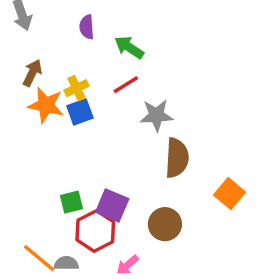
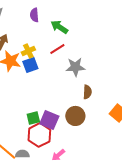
brown semicircle: (177, 158) -> (87, 92), size x0.6
green square: (71, 202) -> (33, 118), moved
brown circle: (165, 224) -> (75, 116), moved

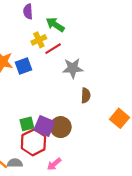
yellow cross: (28, 51) -> (39, 40), moved
brown circle: (75, 116) -> (61, 127), moved

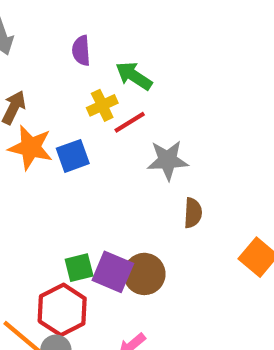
red hexagon: (33, 142) -> (62, 310), moved

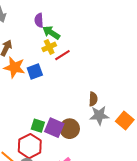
green arrow: (134, 76) -> (51, 33), moved
gray star: (168, 160) -> (99, 115), moved
green square: (79, 268) -> (38, 126), turned 32

